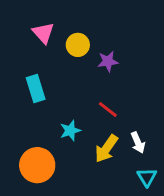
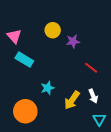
pink triangle: (43, 33) -> (14, 36), moved
cyan rectangle: (36, 88) -> (24, 60), turned -42
red line: (108, 110) -> (91, 68), moved

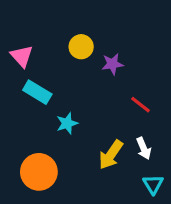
cyan star: (48, 88) -> (67, 123), moved

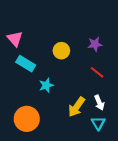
yellow circle: (81, 47) -> (61, 51), moved
purple star: (112, 64) -> (95, 44), moved
cyan triangle: (153, 184) -> (98, 123), moved

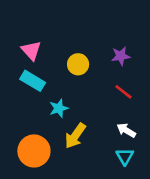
pink triangle: (15, 39) -> (31, 51), moved
white arrow: (99, 103) -> (126, 130), turned 144
yellow arrow: (77, 107) -> (75, 136), moved

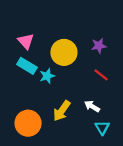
yellow circle: (78, 64) -> (64, 52), size x1.5
cyan star: (59, 108) -> (47, 76), moved
white arrow: (126, 130) -> (92, 106), moved

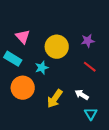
cyan rectangle: (27, 66) -> (13, 59), moved
orange circle: (28, 123) -> (23, 88), moved

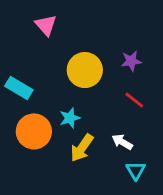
pink triangle: (23, 37) -> (46, 25), moved
cyan star: (42, 68) -> (70, 118), moved

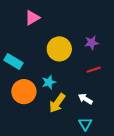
pink triangle: (46, 25) -> (32, 18), turned 42
red line: (134, 100) -> (94, 70), turned -56
cyan triangle: (136, 170) -> (85, 124), moved

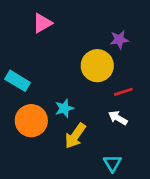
purple star: (92, 43) -> (119, 40), moved
yellow circle: (59, 49) -> (97, 66), moved
white arrow: (85, 99) -> (118, 118), moved

